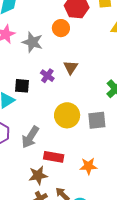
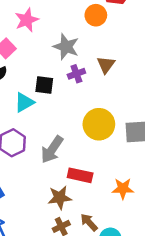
gray star: (32, 42) -> (66, 47), moved
purple cross: (47, 76) -> (76, 74), turned 32

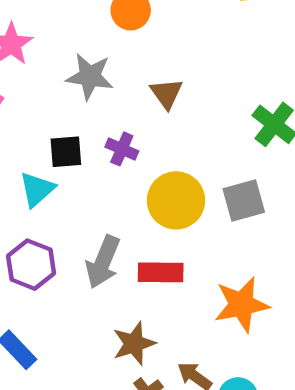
purple cross: (76, 74) -> (122, 149), moved, turned -35
red rectangle: (80, 175) -> (161, 272), moved
orange star: (123, 189) -> (242, 305), size x1.4

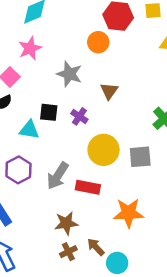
cyan triangle: (37, 189) -> (29, 130), turned 40

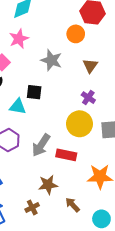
brown triangle: (109, 91) -> (90, 66), moved
purple cross: (79, 116) -> (88, 98), moved
brown cross: (68, 252) -> (32, 207), moved
cyan circle: (117, 263) -> (101, 219), moved

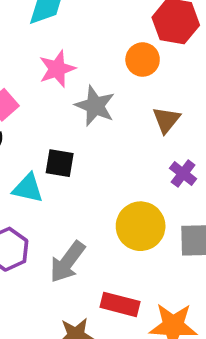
pink star: (19, 39) -> (57, 69), moved
purple cross: (88, 98) -> (183, 174), moved
red rectangle: (66, 155) -> (120, 304), moved

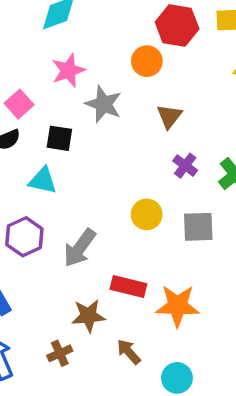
black square: (60, 163) -> (59, 138), moved
yellow circle: (141, 226) -> (147, 214), size x0.7

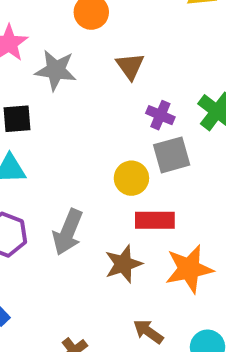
gray square: (198, 227) -> (172, 155), moved
red rectangle: (128, 286) -> (155, 220), moved
brown star: (88, 316) -> (123, 264), moved

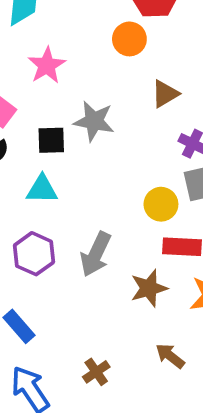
brown triangle: (130, 66) -> (165, 94), turned 32
gray star: (56, 70) -> (94, 121), moved

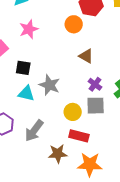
brown triangle: (165, 94) -> (86, 56), turned 49
gray star: (94, 121) -> (49, 85), moved
cyan triangle: (42, 189) -> (26, 93), moved

